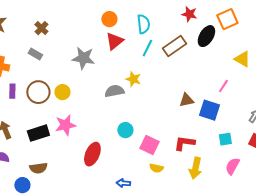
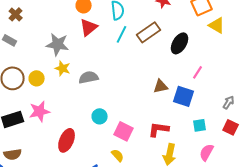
black ellipse: (206, 36) -> (180, 43), moved
yellow triangle: (242, 59) -> (217, 25), moved
yellow star: (133, 79) -> (63, 68), moved
yellow semicircle: (156, 168) -> (118, 155), moved, turned -144

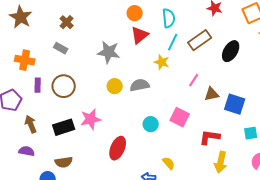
yellow star: (63, 68) -> (162, 62), moved
pink line: (198, 72) -> (194, 80), moved
yellow circle: (37, 78) -> (115, 86), moved
pink square: (124, 131) -> (180, 117), moved

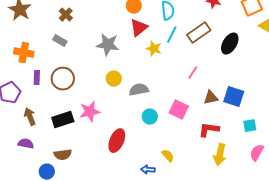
yellow star: (162, 62) -> (154, 49), moved
gray semicircle: (140, 85) -> (139, 90), moved
brown triangle: (212, 94) -> (211, 98), moved

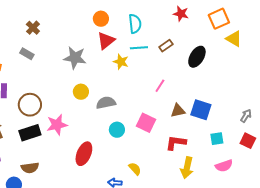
brown rectangle: (199, 33) -> (166, 46), size x0.6
cyan line: (172, 35) -> (139, 48), turned 60
brown circle: (63, 79) -> (30, 105), moved
pink semicircle: (257, 153) -> (224, 166), turned -138

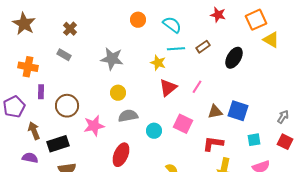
cyan semicircle: (135, 24) -> (172, 25), turned -48
red triangle: (106, 41) -> (168, 88), moved
gray semicircle: (106, 103) -> (128, 116), moved
black rectangle: (30, 133) -> (58, 144), moved

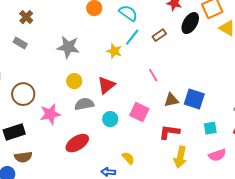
cyan line: (176, 49) -> (132, 37), turned -48
black ellipse: (234, 58) -> (190, 23), moved
pink line: (197, 87) -> (153, 75), turned -64
red triangle: (168, 88) -> (106, 85), moved
red ellipse: (121, 155) -> (77, 143), turned 35

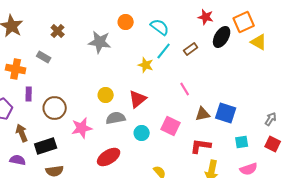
gray rectangle: (20, 43) -> (44, 57), moved
gray star: (68, 47) -> (100, 42), moved

